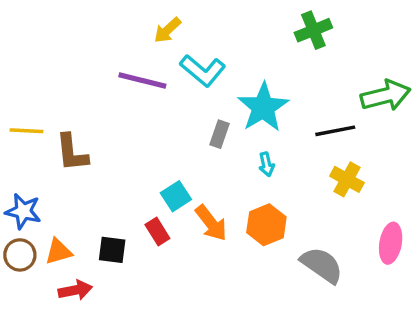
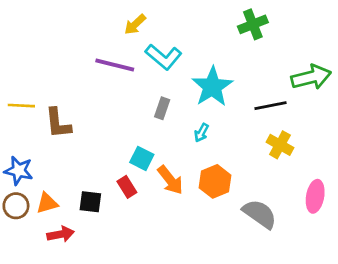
gray rectangle: (219, 134) -> (162, 108), moved
cyan arrow: (266, 164) -> (201, 133), moved, turned 42
cyan square: (176, 196) -> (142, 158), turned -30

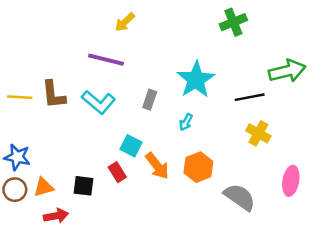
cyan L-shape: (164, 57) -> (98, 102), moved
brown L-shape: (58, 123) -> (54, 95), moved

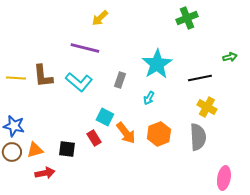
green arrow: (287, 71) -> (230, 57), size x0.5
pink ellipse: (291, 181) -> (224, 178), moved
gray semicircle: (240, 197) -> (198, 137), moved, turned 52

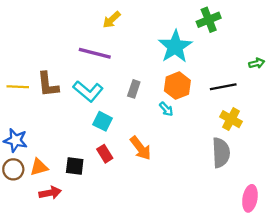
cyan star: (157, 64) -> (175, 47), moved
cyan arrow: (149, 98) -> (166, 109), turned -72
cyan square: (105, 117) -> (103, 121), moved
orange hexagon: (159, 134) -> (177, 86), moved

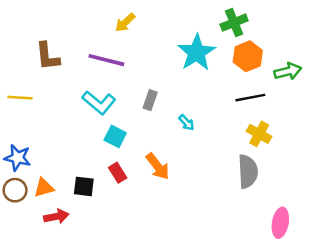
green arrow: (257, 63) -> (288, 71), size x1.5
brown L-shape: (48, 84) -> (48, 56), moved
orange hexagon: (177, 86) -> (248, 56), moved

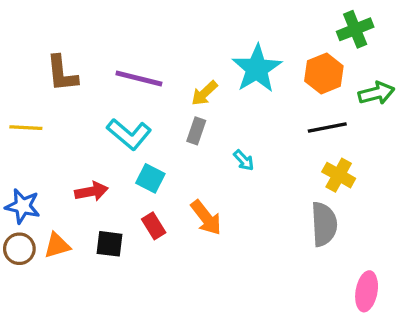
yellow arrow: (125, 23) -> (204, 93), moved
green cross: (234, 23) -> (355, 29), moved
red arrow: (56, 216) -> (91, 191), moved

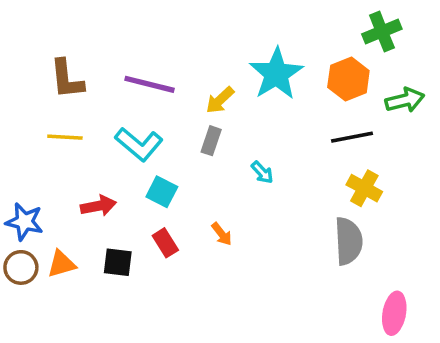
yellow line: (26, 128) -> (65, 137), moved
orange arrow: (206, 218) -> (222, 234), size x0.6

